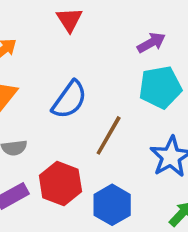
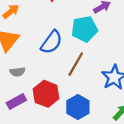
cyan pentagon: (160, 87) -> (84, 29), moved

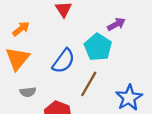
cyan pentagon: (84, 29) -> (98, 47), turned -30

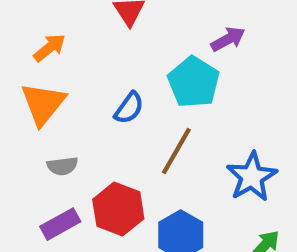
blue semicircle: (63, 61) -> (129, 108), size x0.7

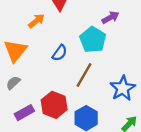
orange arrow: (49, 48) -> (36, 21), moved
gray semicircle: (62, 166) -> (13, 83), moved, turned 144

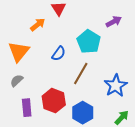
purple arrow: (110, 18) -> (114, 22), moved
purple rectangle: (24, 113) -> (27, 108), turned -66

